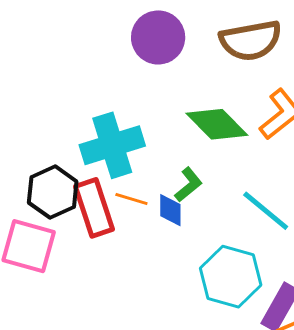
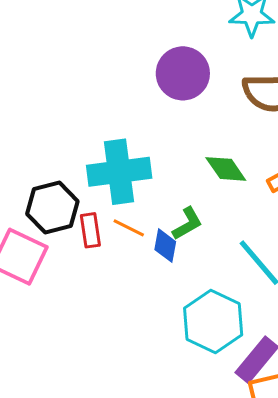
green diamond: (217, 124) -> (226, 169), size x0.7
red rectangle: (94, 208) -> (90, 230), size x0.6

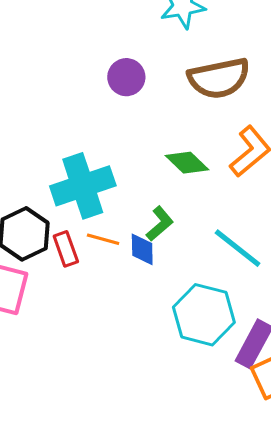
purple circle: (183, 73) -> (126, 77), size x0.7

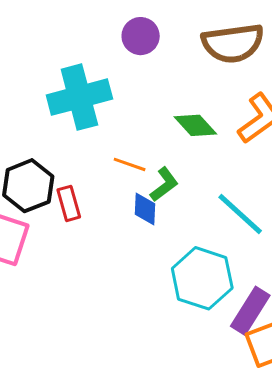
cyan cross: (83, 186) -> (79, 97), moved
orange line: (103, 239) -> (130, 164), moved

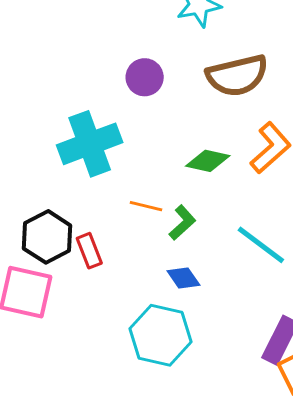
green diamond: (195, 125) -> (208, 161), turned -30
blue diamond: (145, 209) -> (183, 278), moved, turned -32
cyan hexagon: (202, 278) -> (161, 335), moved

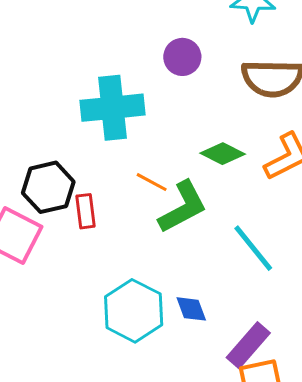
green L-shape: (182, 223) -> (183, 207), size x1.6
blue diamond: (183, 278) -> (191, 309), moved

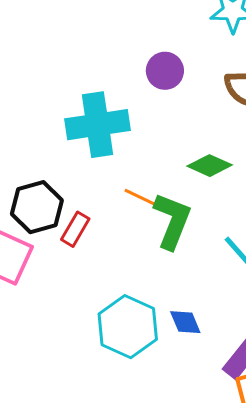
green L-shape: (183, 207) -> (172, 221), turned -38
red rectangle: (86, 211) -> (75, 229), turned 40

